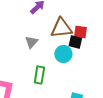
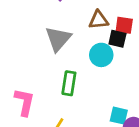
brown triangle: (61, 28) -> (99, 20), size x0.7
gray triangle: (31, 42) -> (58, 39), size x1.5

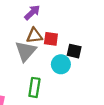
brown triangle: (99, 20) -> (34, 36), moved
red square: (124, 25) -> (51, 39), moved

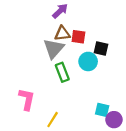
green rectangle: (34, 87) -> (62, 72), moved, turned -30

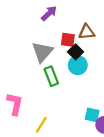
brown triangle: (62, 33) -> (87, 32), moved
black square: (101, 49) -> (76, 52), moved, turned 32

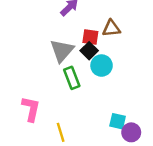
black square: (76, 52) -> (89, 51), moved
yellow line: (41, 125) -> (61, 132), turned -49

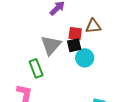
black square: (89, 51) -> (74, 45), turned 32
green rectangle: (72, 78) -> (36, 68), moved

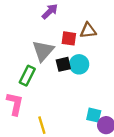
black square: (74, 45) -> (63, 64), moved
green rectangle: (36, 68) -> (27, 76), turned 48

